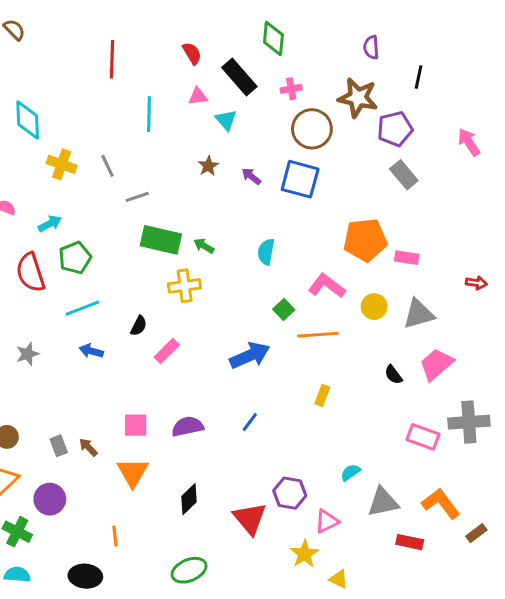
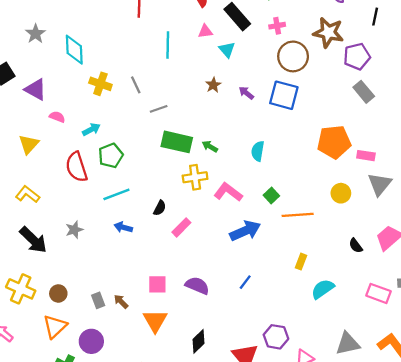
pink L-shape: (327, 286) -> (228, 192), moved
gray triangle: (419, 314) -> (380, 184), moved, turned -35
purple semicircle: (188, 427) -> (197, 286), turned 35
cyan semicircle: (350, 472) -> (323, 289), moved, size x1.5

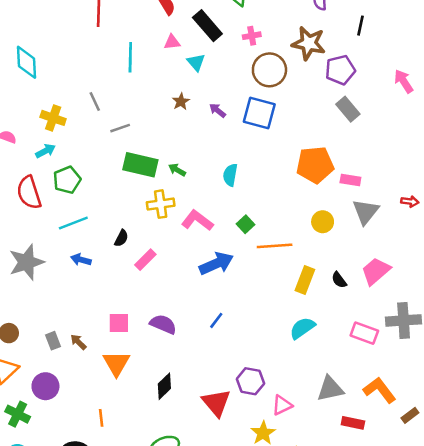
yellow cross: (100, 84) -> (53, 118), moved
gray star: (74, 230) -> (26, 262), size x1.8
yellow rectangle: (301, 262) -> (305, 280), moved, size x1.5

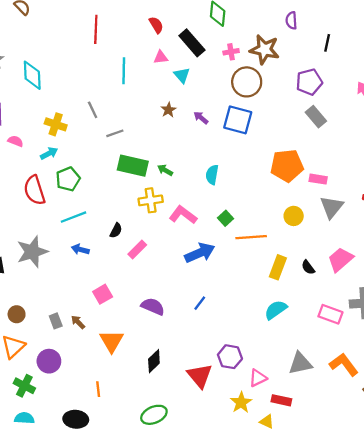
brown star: (309, 43) -> (265, 50), moved
pink square: (119, 323) -> (103, 294), moved, turned -30
red rectangle: (353, 423) -> (281, 400), moved

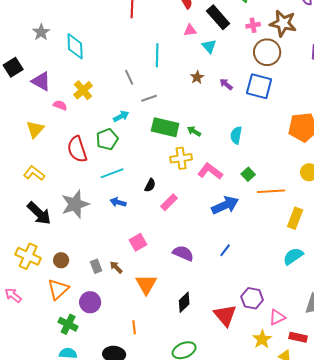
cyan line: (124, 71) -> (157, 55), moved
yellow cross: (56, 124) -> (83, 90), moved, turned 30
cyan arrow: (49, 153) -> (121, 116), moved

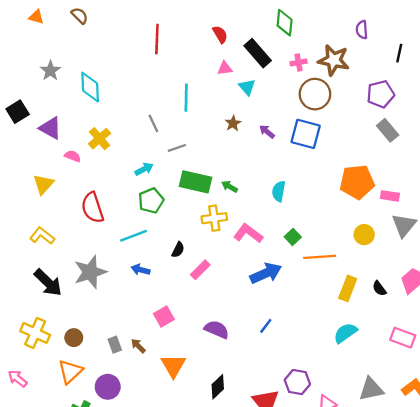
green pentagon: (107, 139) -> (151, 201), moved

